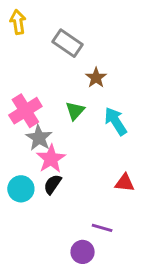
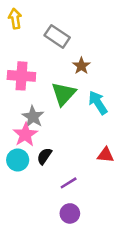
pink cross: (25, 111) -> (21, 76), moved, turned 36
green triangle: (75, 111) -> (64, 94), size x1.5
pink star: (51, 159) -> (25, 135), moved
purple line: (102, 228) -> (69, 183), moved, turned -48

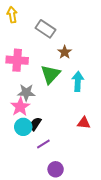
cyan arrow: (98, 103) -> (78, 81), turned 36
gray star: (33, 117) -> (26, 93), turned -30
cyan circle: (18, 160) -> (23, 127), moved
purple line: (69, 183) -> (43, 144), moved

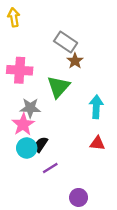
gray rectangle: (45, 29) -> (66, 42), moved
cyan arrow: (78, 81) -> (96, 107), moved
purple circle: (56, 169) -> (79, 197), moved

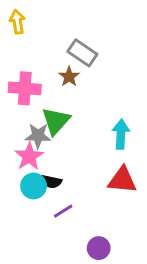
brown star: (75, 61) -> (69, 77), moved
green triangle: (58, 87) -> (56, 121), moved
red triangle: (97, 143) -> (122, 180), size x1.5
black semicircle: (41, 144) -> (51, 182), turned -112

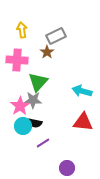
yellow arrow: (17, 22) -> (22, 30), moved
gray rectangle: (82, 53) -> (56, 36), turned -60
cyan arrow: (121, 134) -> (82, 91), turned -78
gray star: (38, 136) -> (33, 100), moved

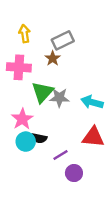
gray star: (33, 100) -> (59, 98), moved
purple line: (43, 143) -> (60, 155), moved
purple circle: (67, 168) -> (74, 173), moved

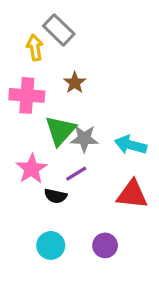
gray rectangle: (63, 40) -> (59, 30), moved, turned 70
cyan circle: (26, 142) -> (51, 245), moved
purple line: (60, 155) -> (76, 174), moved

